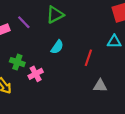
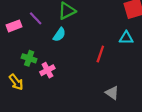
cyan semicircle: (57, 47) -> (59, 35), moved
gray triangle: (100, 86) -> (112, 93), moved, turned 32

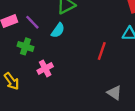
purple line: (36, 18) -> (32, 22), moved
green cross: (29, 58) -> (25, 46), moved

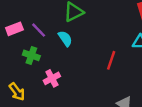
cyan semicircle: (58, 30) -> (65, 39), turned -70

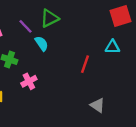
purple line: (39, 30) -> (25, 26), moved

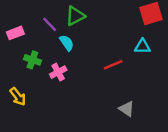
red line: (85, 64) -> (113, 65), turned 48
pink cross: (29, 81) -> (58, 72), moved

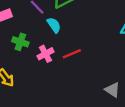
red line: (113, 65) -> (72, 54), moved

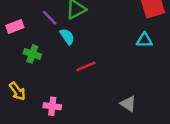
pink cross: (46, 54) -> (52, 106), moved, turned 35

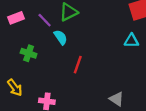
pink rectangle: (15, 27) -> (16, 18), moved
red line: (86, 66) -> (78, 65), turned -48

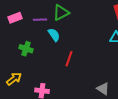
purple line: (45, 20) -> (40, 20), turned -48
yellow arrow: (15, 88) -> (14, 79), turned -91

